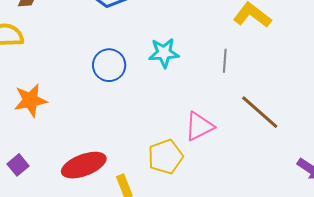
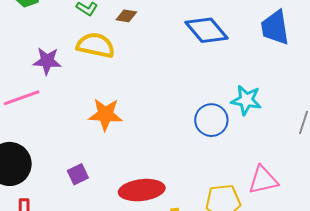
blue circle: (109, 65) -> (211, 120), moved

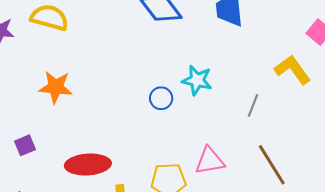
blue circle: (211, 120) -> (161, 98), size x0.7

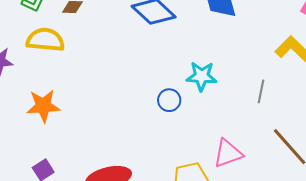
orange star: (56, 87) -> (43, 106), moved

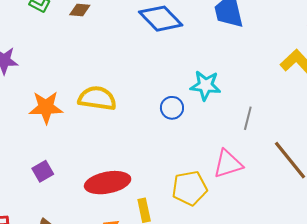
yellow semicircle: (45, 40) -> (97, 98), moved
gray line: (261, 91) -> (248, 118), moved

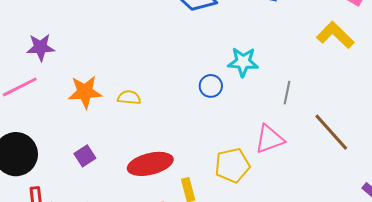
yellow semicircle: (97, 98) -> (129, 98), moved, size x0.6

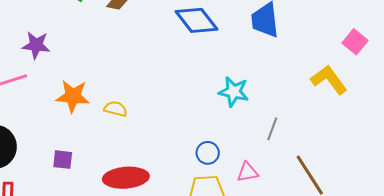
blue circle: (211, 86) -> (208, 153), moved
pink triangle: (269, 139) -> (248, 172), size x0.7
purple square: (85, 156) -> (63, 160), turned 30

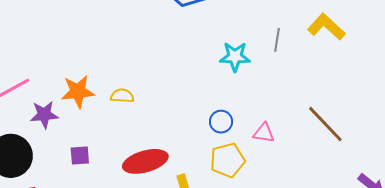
purple star: (36, 45) -> (44, 115), moved
gray line: (272, 129) -> (277, 40), moved
pink triangle: (248, 172) -> (264, 133), turned 30

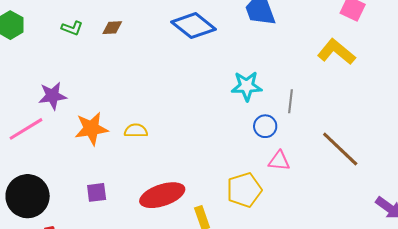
gray line: (277, 40) -> (291, 101), moved
purple star: (44, 115) -> (52, 96), moved
blue circle: (221, 122) -> (265, 126), moved

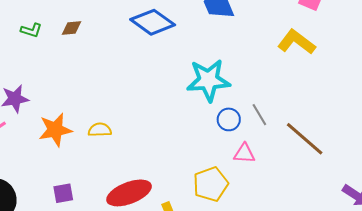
cyan star: (247, 86) -> (208, 80), size x1.4
gray line: (291, 101) -> (259, 115), moved, turned -35

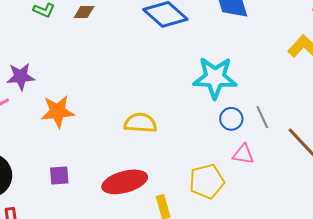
yellow semicircle: (100, 130) -> (140, 123), moved, size x1.4

